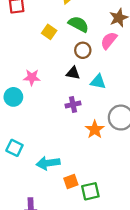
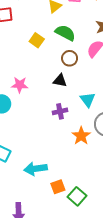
cyan triangle: (98, 82) -> (88, 100), moved, turned 42
green square: (90, 191) -> (77, 196), turned -36

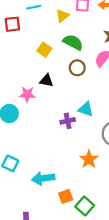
black triangle: (60, 81) -> (46, 81), moved
cyan triangle: (88, 100) -> (86, 109), moved, turned -35
orange star: (81, 136) -> (89, 159), moved

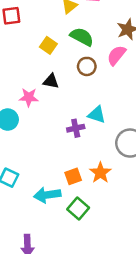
orange square: (66, 196) -> (73, 176), moved
green square: (85, 206) -> (78, 209), moved

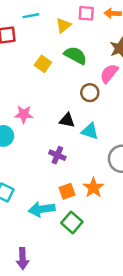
brown circle: (87, 66) -> (90, 93), moved
black triangle: (51, 81) -> (67, 120), moved
purple cross: (76, 128) -> (57, 155), moved, turned 35

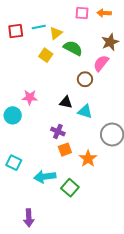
cyan line: (31, 16) -> (39, 27), moved
yellow triangle: (63, 25) -> (56, 33), moved
orange square: (67, 191) -> (65, 150), moved

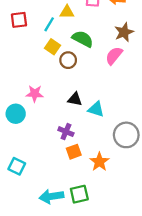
cyan line: (39, 27) -> (49, 24), moved, turned -48
yellow triangle: (56, 33) -> (67, 12), moved, turned 40
brown circle: (85, 79) -> (68, 60), moved
cyan arrow: (45, 177) -> (51, 196), moved
green square: (70, 188) -> (79, 194), turned 36

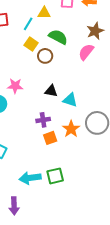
purple cross: (66, 132) -> (43, 120), turned -32
orange star: (99, 162) -> (71, 129), moved

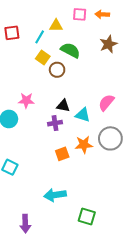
pink semicircle: (86, 52) -> (106, 103), moved
purple cross: (43, 120) -> (55, 123), moved
orange star: (71, 129) -> (84, 145), turned 30
green square: (55, 176) -> (87, 216), moved, turned 30
cyan arrow: (30, 178) -> (55, 195), moved

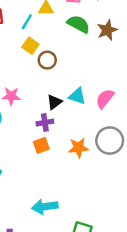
green semicircle: (70, 50) -> (78, 24), moved
black triangle: (63, 106) -> (54, 102), turned -48
cyan triangle: (83, 115) -> (77, 96), moved
orange square: (62, 154) -> (41, 145), moved

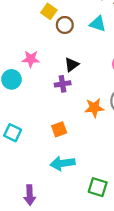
cyan triangle: (77, 96) -> (98, 24), moved
orange square: (41, 145) -> (59, 129), moved

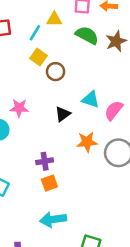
cyan triangle: (98, 24) -> (91, 99), moved
purple cross: (63, 84) -> (45, 161), moved
orange star: (94, 108) -> (87, 142), moved

